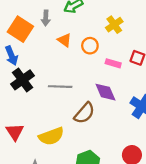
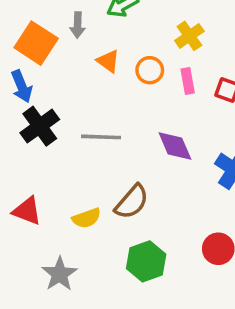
pink rectangle: (113, 63) -> (188, 81), moved, turned 64
brown semicircle: (84, 113) -> (132, 202), moved
red triangle: (15, 132) -> (27, 211), turned -36
yellow semicircle: (51, 136) -> (87, 218), size x0.7

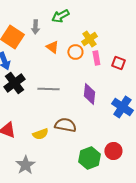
yellow cross: (189, 36) -> (89, 39), moved
purple diamond: (175, 146) -> (89, 94), turned 30
brown semicircle: (132, 202) -> (65, 125), turned -120
green hexagon: (146, 261) -> (89, 158), moved

